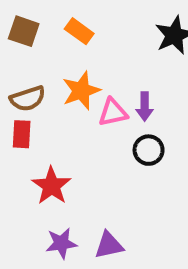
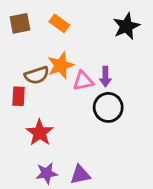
brown square: (24, 31) -> (20, 23), turned -30
brown semicircle: (28, 99) -> (37, 75), moved
black circle: (149, 150) -> (108, 107), size x1.4

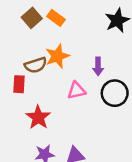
brown square: (20, 23) -> (32, 18), moved, turned -30
pink triangle: (83, 81) -> (76, 91), moved
black circle: (108, 107) -> (115, 93), moved

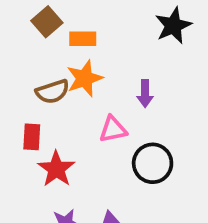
orange rectangle: (56, 18) -> (83, 39), moved, turned -36
red rectangle: (19, 84) -> (32, 137), moved
black circle: (115, 93) -> (153, 163), moved

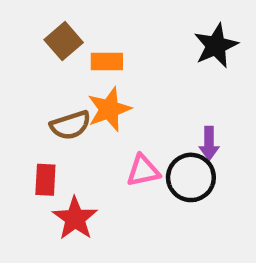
purple arrow: (145, 93) -> (209, 143), moved
black circle: (153, 163) -> (191, 177), moved

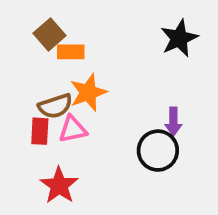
orange rectangle: (107, 62) -> (71, 52), moved
pink triangle: (143, 171) -> (73, 129), moved
red rectangle: (45, 180) -> (40, 131), moved

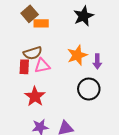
black star: (179, 38) -> (84, 16), moved
orange star: (88, 92) -> (77, 55), moved
black circle: (158, 151) -> (89, 89), moved

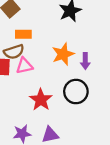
orange rectangle: (41, 23) -> (23, 34), moved
red star: (35, 96) -> (41, 100), moved

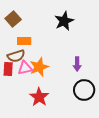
orange star: (63, 54) -> (39, 67), moved
black circle: (76, 92) -> (84, 90), moved

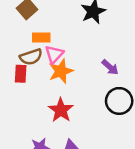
purple arrow: (77, 64) -> (110, 67), turned -48
pink triangle: (25, 68) -> (54, 54), moved, turned -35

